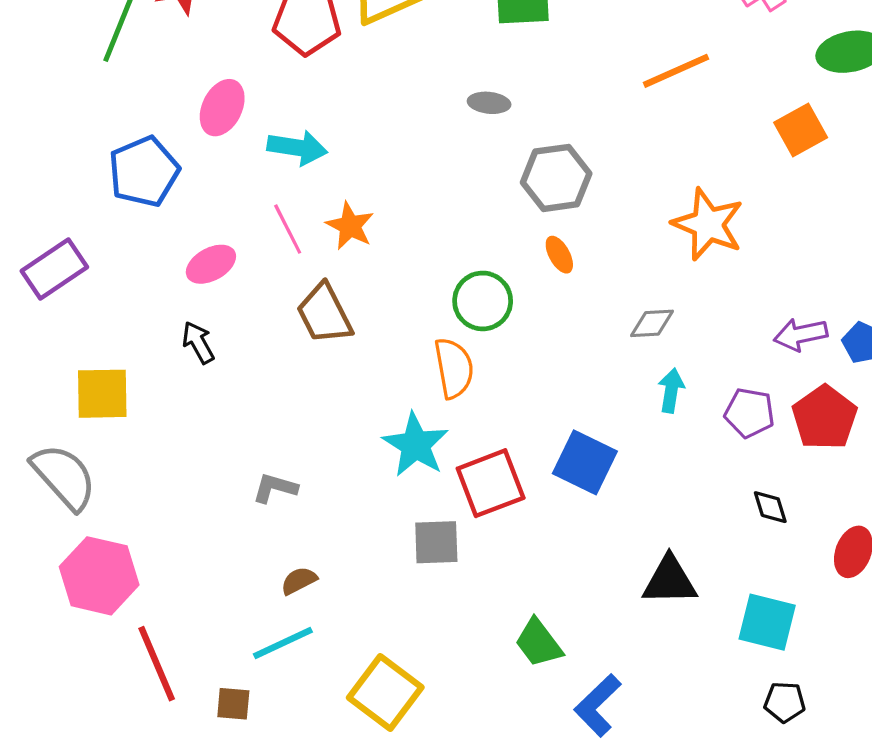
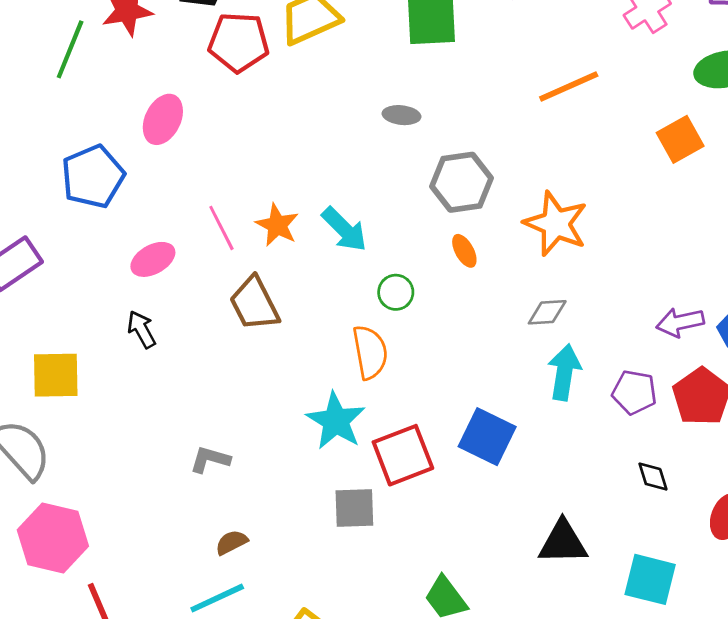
cyan arrow: (297, 148) -> (344, 229), moved, turned 36
orange star: (708, 224) -> (556, 224), moved
green circle: (483, 301) -> (396, 292), size x0.7
cyan arrow: (671, 390) -> (564, 372), size x1.4

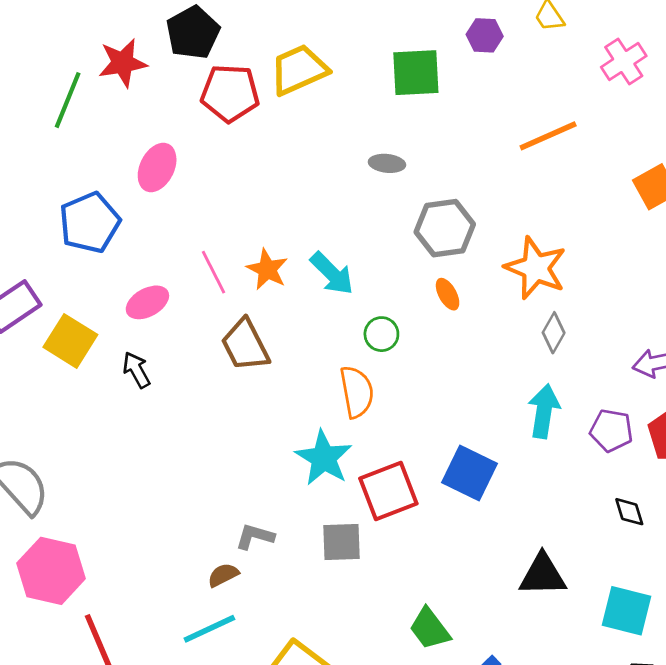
gray diamond: (547, 312) -> (554, 333), moved, turned -57
yellow square: (56, 375) -> (70, 341), moved, turned 33
gray L-shape: (210, 459) -> (255, 536), moved

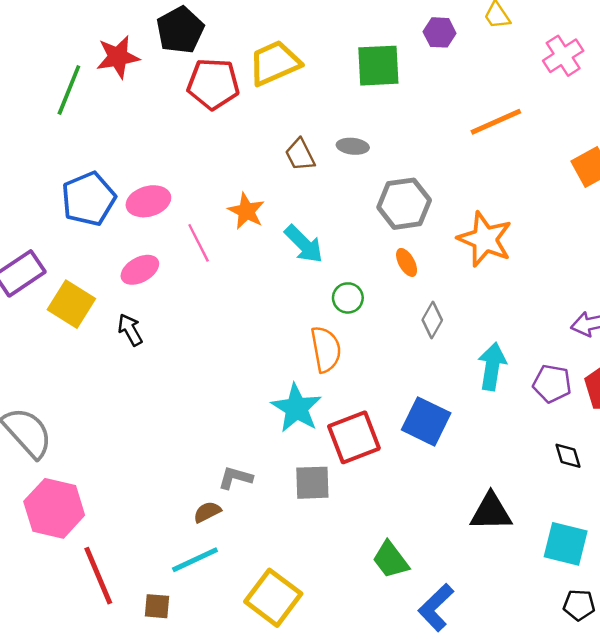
pink ellipse: (157, 168) -> (148, 201), moved, turned 48
orange star: (267, 269) -> (246, 211), moved
gray diamond: (554, 333) -> (432, 320), moved
brown trapezoid: (245, 345) -> (300, 155), moved, size x0.7

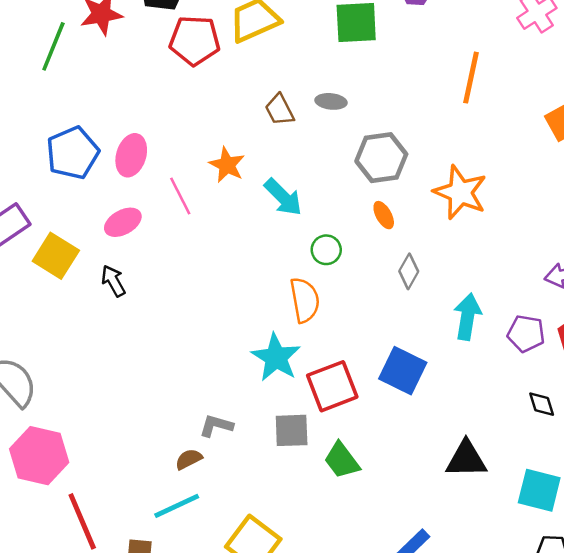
orange line: (496, 122) -> (471, 78), turned -54
pink ellipse: (148, 201) -> (131, 155), turned -57
green trapezoid: (391, 560) -> (342, 460), moved

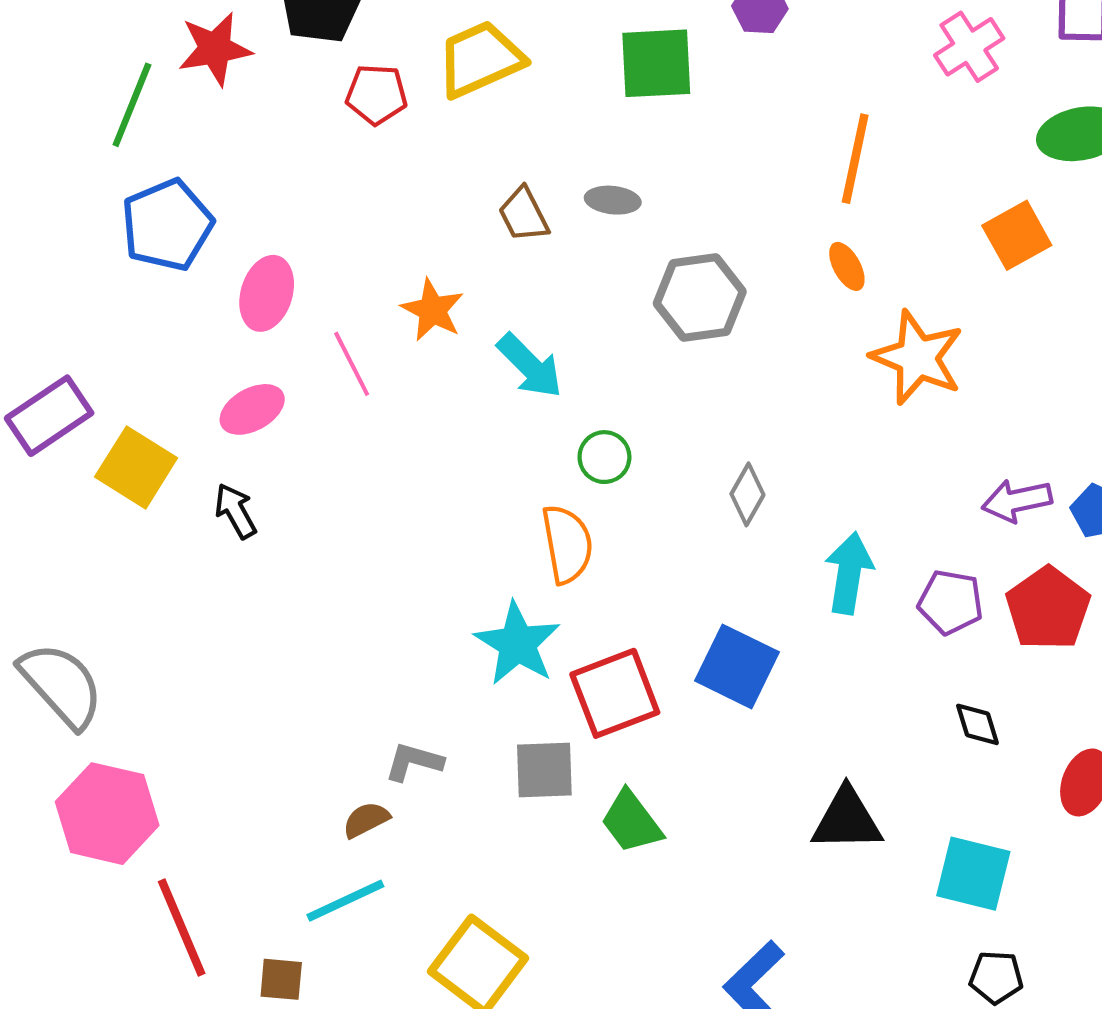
red pentagon: (195, 40) -> (376, 94), size x0.7
blue pentagon: (73, 153) -> (167, 225), moved
orange star: (460, 192) -> (917, 358), moved
orange ellipse: (384, 215) -> (847, 266), moved

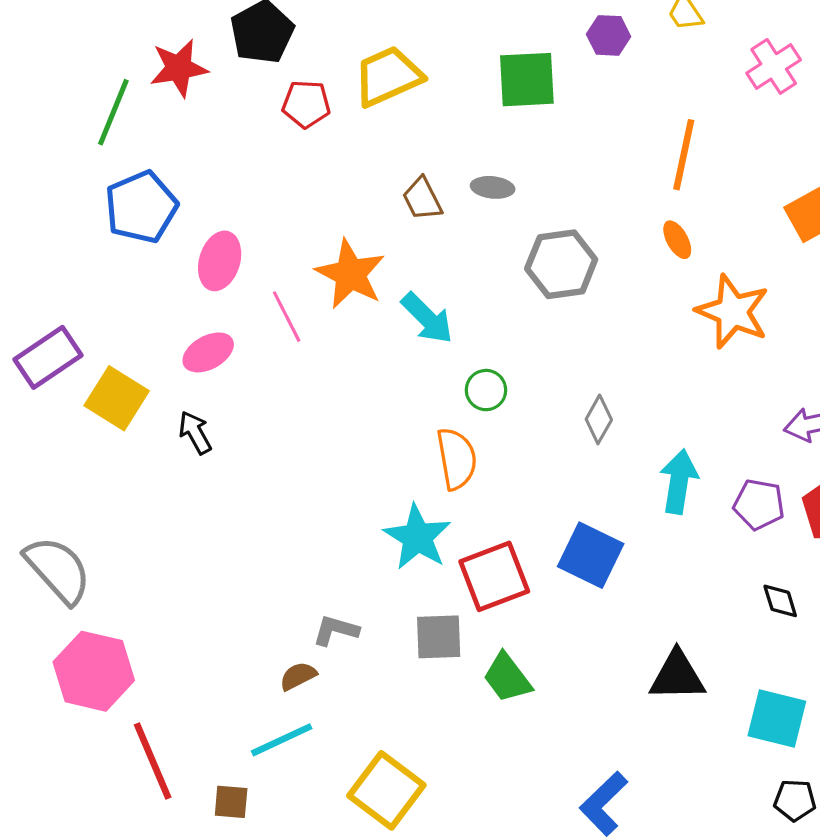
orange star: (432, 310) -> (350, 274), size x1.4

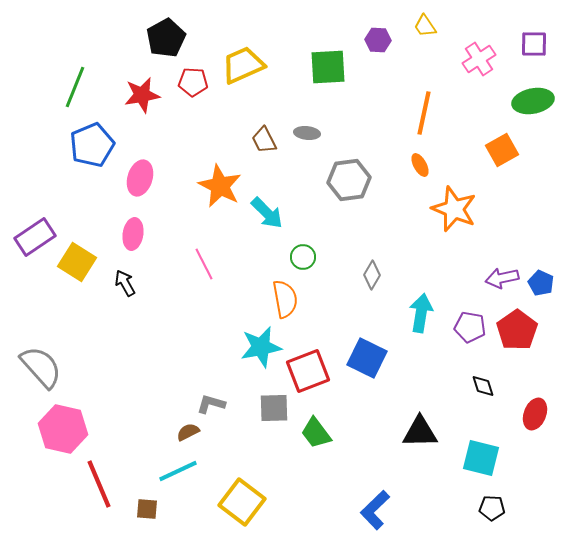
red star: (179, 68) -> (142, 95), moved
pink line: (287, 317) -> (204, 264), moved
pink ellipse: (208, 352) -> (133, 234), turned -52
cyan star: (417, 537) -> (261, 347), turned 30

